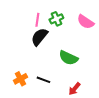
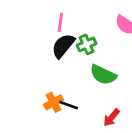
green cross: (56, 19) -> (87, 44), moved
orange cross: (20, 79) -> (53, 102), moved

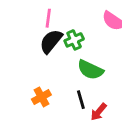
black line: (69, 105) -> (81, 100), moved, turned 54

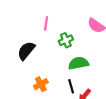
black semicircle: (51, 41) -> (26, 51), moved
green semicircle: (90, 70) -> (78, 63), turned 144

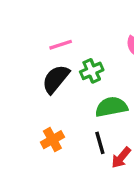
pink line: (46, 24) -> (61, 45), turned 64
black semicircle: (26, 51) -> (56, 79), moved

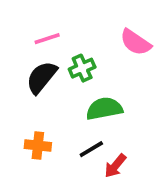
orange cross: (52, 140) -> (38, 145), turned 35
black line: (100, 143) -> (91, 149), turned 75

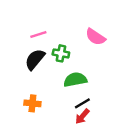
green cross: (82, 68) -> (61, 53), turned 35
black line: (91, 149) -> (82, 103), moved

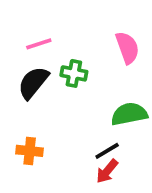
pink semicircle: (95, 37) -> (127, 48), turned -144
green semicircle: (75, 80) -> (129, 114), moved

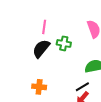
pink line: (39, 44) -> (44, 27), turned -64

